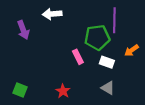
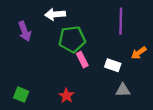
green pentagon: (97, 37) -> (72, 39), moved
gray triangle: (108, 88) -> (123, 90), moved, turned -32

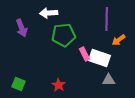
orange arrow: (139, 53) -> (119, 40), moved
pink rectangle: (82, 60) -> (85, 54), moved
white rectangle: (113, 65) -> (100, 58), size x1.5

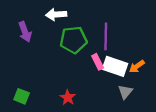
purple line: (107, 19) -> (106, 36), moved
orange arrow: (119, 40) -> (137, 66), moved
gray triangle: (109, 80) -> (125, 92), turned -48

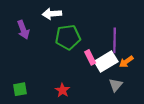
purple line: (106, 36) -> (115, 40), moved
white rectangle: (115, 66) -> (106, 62), turned -50
green square: (22, 96) -> (20, 89), turned -32

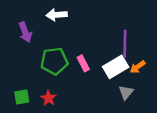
green pentagon: (68, 37) -> (54, 61), moved
pink rectangle: (90, 57) -> (83, 63), moved
red star: (62, 90) -> (48, 98), moved

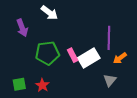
white arrow: (57, 15) -> (49, 13), turned -138
white rectangle: (116, 67) -> (89, 58), moved

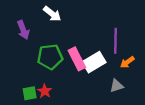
pink rectangle: (73, 55) -> (77, 59), size x1.5
gray triangle: (110, 80) -> (117, 86), turned 32
green square: (19, 84) -> (30, 93), moved

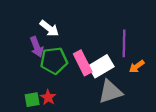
white arrow: (52, 14) -> (49, 28), moved
purple arrow: (23, 30) -> (37, 47), moved
gray triangle: (117, 86) -> (110, 92), moved, size x1.6

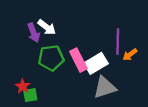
purple arrow: (37, 47) -> (34, 33), moved
orange arrow: (137, 66) -> (130, 55), moved
red star: (48, 97) -> (23, 86), moved

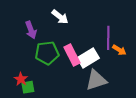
white arrow: (47, 27) -> (60, 17), moved
orange arrow: (130, 55) -> (119, 50), turned -112

